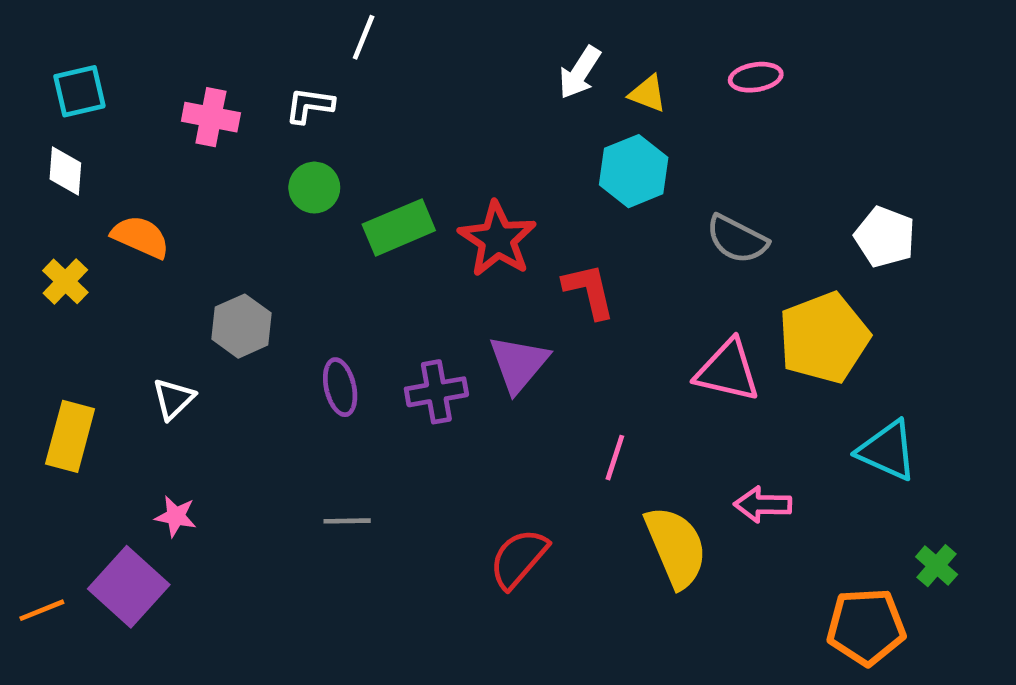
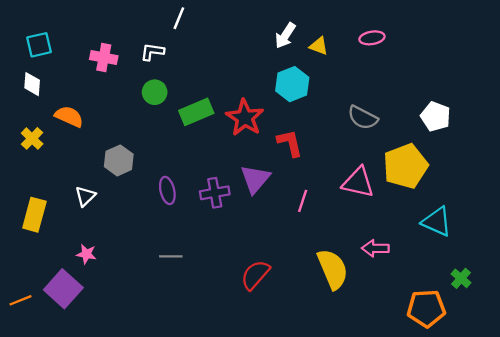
cyan hexagon: (634, 171) -> (292, 84), moved
pink line: (615, 458) -> (303, 201), moved

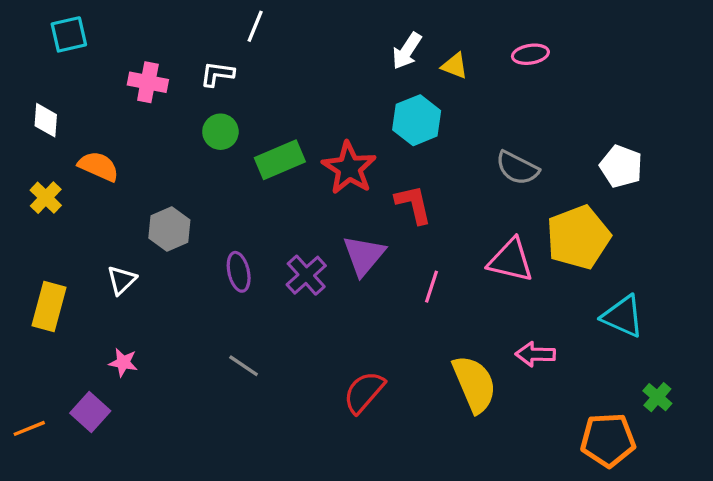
cyan square: (39, 45) -> (69, 34), moved
purple cross: (215, 193) -> (306, 275), turned -32
gray line: (171, 256) -> (244, 366), turned 35
purple square: (63, 289) -> (90, 412), size x0.7

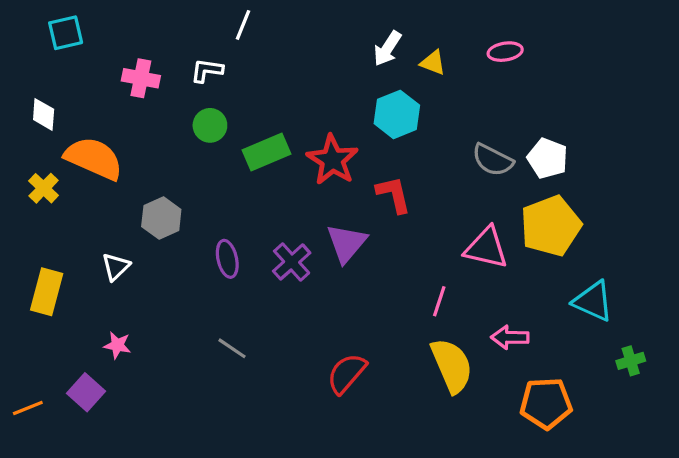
orange semicircle: (98, 166) -> (94, 158), size x1.5
white pentagon: (621, 166) -> (548, 158), moved
pink line: (432, 287) -> (439, 301), moved
green cross: (657, 397) -> (631, 361), moved, turned 32
orange pentagon: (608, 440) -> (546, 403), moved

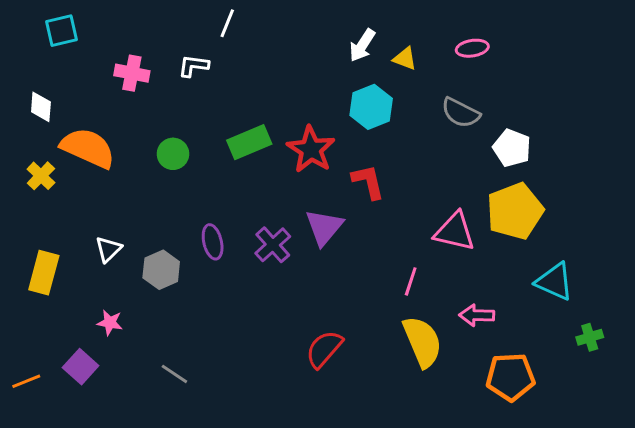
green circle: (210, 125) -> (173, 154), moved
gray semicircle: (493, 160) -> (461, 113), moved
gray hexagon: (161, 218) -> (161, 270), moved
gray line: (232, 348) -> (174, 374), moved

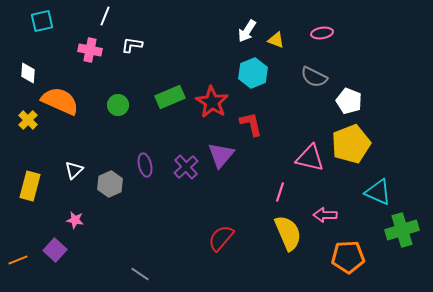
white line: (227, 23) -> (105, 16), moved
green cross: (590, 337) -> (402, 230), size x1.8
gray line: (174, 374) -> (140, 274), moved

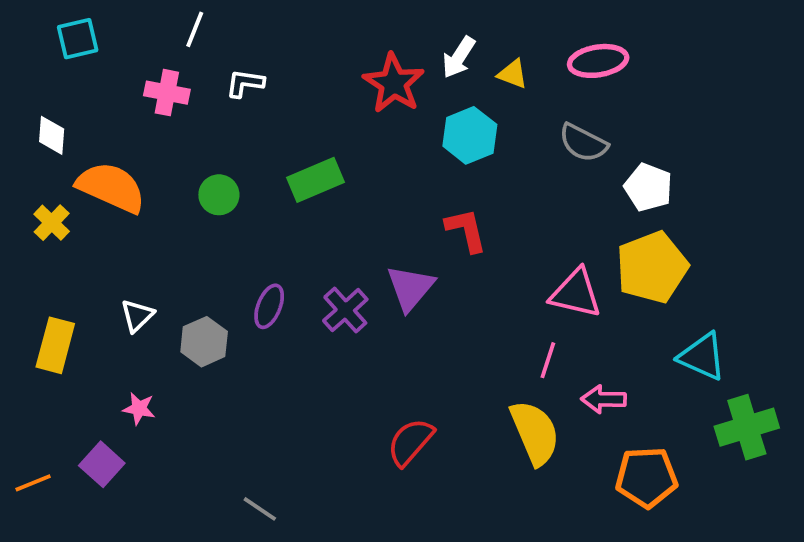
pink ellipse: (322, 33) -> (598, 61), size x1.4
red star: (212, 102) -> (394, 83), moved
purple ellipse: (145, 165) -> (269, 306), turned 35
pink line: (280, 192) -> (548, 360), moved

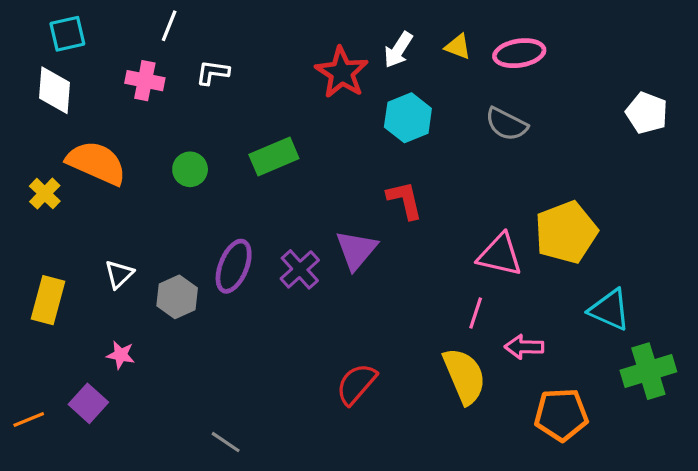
yellow triangle: (513, 74) -> (458, 47), moved
white diamond: (52, 135) -> (54, 90), moved, size x1.4
white pentagon: (648, 187) -> (647, 113), moved
purple ellipse: (269, 306) -> (234, 266), size x1.4

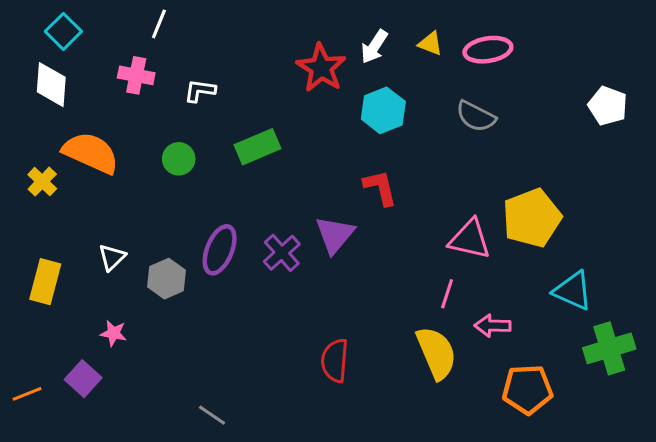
cyan square: (67, 34) -> (63, 31), turned -32
white L-shape: (213, 72) -> (200, 91), moved
red semicircle: (356, 384) -> (335, 360), turned -36

